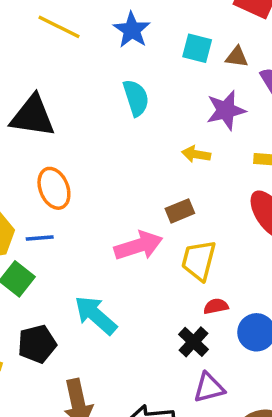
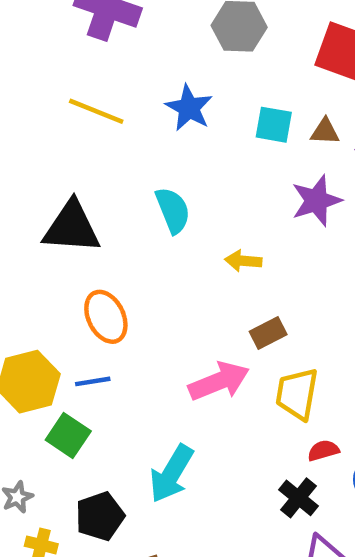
cyan semicircle: (136, 98) -> (173, 210), moved
yellow arrow: (196, 154) -> (243, 261), moved
cyan arrow: (96, 315) -> (171, 474), turned -96

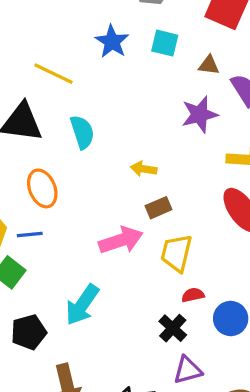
yellow line: (96, 111) -> (53, 74), moved
cyan square: (274, 125) -> (165, 43), moved
cyan semicircle: (173, 210) -> (82, 132), moved
yellow arrow: (243, 261) -> (144, 169), moved

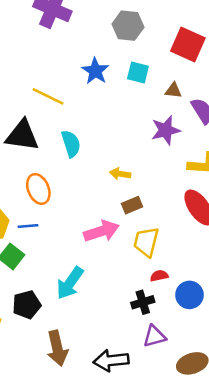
black cross: (173, 328) -> (143, 302), turned 30

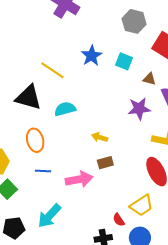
gray hexagon: (128, 26) -> (134, 21), moved
cyan semicircle: (71, 144) -> (65, 109), turned -95
blue line: (28, 226) -> (43, 171), moved
yellow trapezoid: (146, 242) -> (142, 206), moved, turned -145
red semicircle: (159, 276) -> (119, 220), turned -120

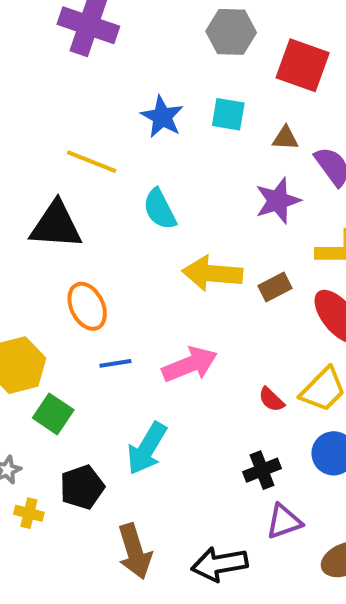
cyan semicircle: (65, 109) -> (160, 209), moved, turned -90
yellow arrow: (100, 137) -> (212, 273), size x1.8
brown rectangle: (105, 163) -> (275, 287), moved
red semicircle: (119, 220) -> (271, 400), moved

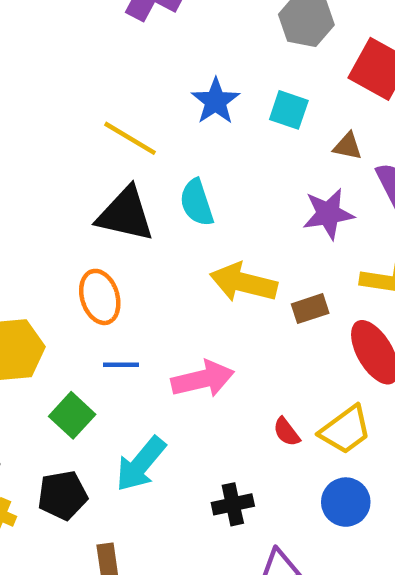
black triangle: (56, 225) -> (125, 214), moved
green square: (53, 414) -> (72, 415), moved
black cross: (262, 470) -> (233, 504), moved

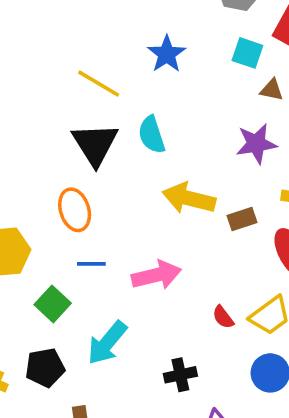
cyan square: (289, 110) -> (247, 53), moved
black triangle: (125, 214) -> (95, 144), turned 45

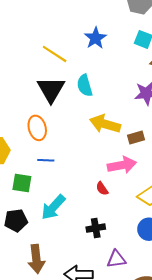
pink arrow: (156, 275) -> (122, 165), moved
green square: (53, 304) -> (22, 183), turned -36
red semicircle: (223, 317) -> (102, 189), moved

